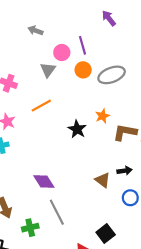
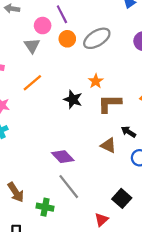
brown L-shape: (125, 132) -> (110, 104), moved
black arrow: (125, 171) -> (129, 132), turned -128
purple diamond: (44, 182) -> (63, 157), moved
green cross: (30, 228) -> (45, 207), turned 35

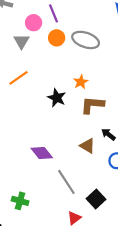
gray ellipse: (97, 38) -> (86, 40), turned 45
gray line: (69, 187) -> (66, 182), moved

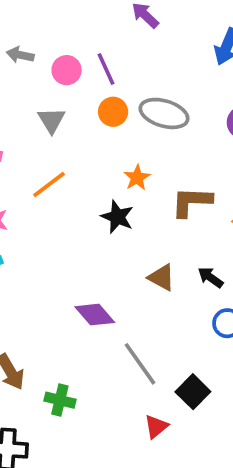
pink circle: (34, 23) -> (67, 70), moved
orange star: (81, 82) -> (137, 178), moved
brown L-shape: (92, 105) -> (191, 202), moved
brown triangle: (87, 146) -> (162, 277), moved

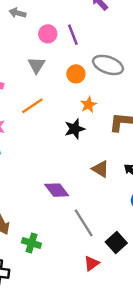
gray arrow: (20, 55) -> (18, 13), moved
orange circle: (113, 112) -> (76, 74), moved
black star: (117, 217) -> (75, 129), turned 30

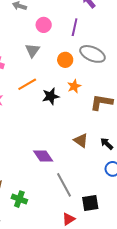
purple line: (73, 35) -> (75, 27), moved, turned 30
black star: (75, 129) -> (51, 96), moved
black square: (116, 243) -> (90, 203), turned 30

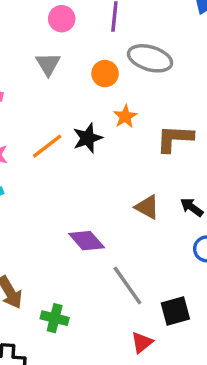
orange line: (27, 84) -> (47, 146), moved

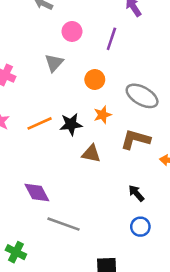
gray ellipse: (150, 58) -> (142, 96), moved
brown triangle: (147, 207) -> (91, 154), moved, turned -30
purple diamond: (87, 241) -> (37, 192), moved
gray line: (127, 285) -> (63, 224), moved, turned -48

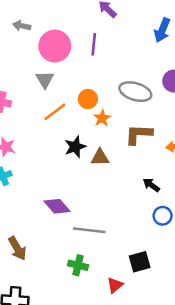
pink circle: (72, 31) -> (55, 46), size x1.6
orange circle: (95, 79) -> (88, 99), moved
orange line: (40, 123) -> (55, 112), moved
black star: (71, 124) -> (75, 147), moved
green cross: (16, 252) -> (78, 265), moved

